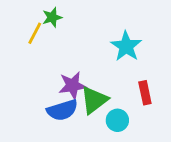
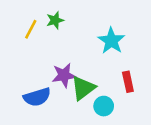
green star: (52, 17) -> (55, 20), moved
blue semicircle: (62, 110) -> (37, 97), moved

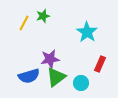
red rectangle: (128, 82) -> (100, 64), turned 35
green triangle: (83, 88) -> (56, 77), moved

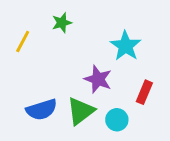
yellow line: (24, 23) -> (23, 42), moved
purple star: (50, 59) -> (98, 79), moved, turned 30

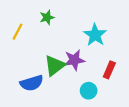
purple star: (98, 79) -> (74, 60), turned -30
green triangle: (81, 111) -> (55, 66), moved

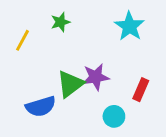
cyan star: (95, 35) -> (129, 26), moved

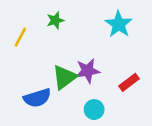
red rectangle: (141, 90) -> (129, 82), turned 30
cyan circle: (114, 116) -> (94, 110), moved

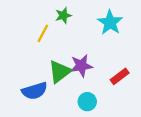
green star: (55, 20) -> (63, 15), moved
yellow line: (20, 37) -> (43, 33), moved

